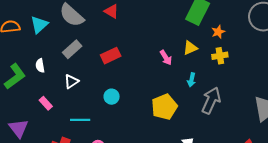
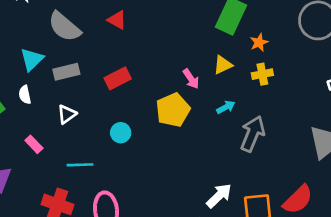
cyan triangle: (39, 25) -> (32, 59), moved
gray rectangle: (72, 49) -> (66, 72), turned 30
cyan arrow: (192, 80) -> (226, 107), turned -128
yellow pentagon: (164, 107) -> (173, 110), moved

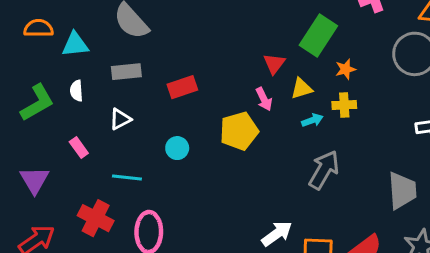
red triangle: (117, 20) -> (274, 64), moved, turned 30
cyan triangle: (32, 59) -> (75, 44), moved, turned 30
cyan arrow: (226, 107) -> (312, 120), moved

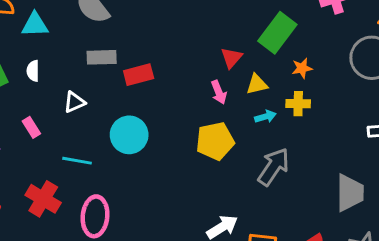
gray rectangle: (126, 72) -> (102, 57), moved
yellow pentagon: (239, 131) -> (215, 141), moved
cyan circle: (177, 148) -> (129, 135), size x1.6

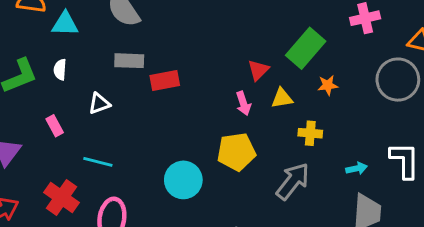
yellow cross: (298, 104) -> (310, 133), moved
cyan arrow: (265, 117) -> (357, 168), moved
cyan circle: (129, 135) -> (183, 180), moved

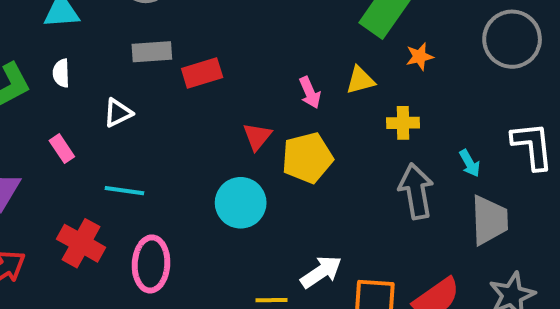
red triangle: (258, 70) -> (257, 136), moved
cyan arrow: (357, 168) -> (470, 163), turned 78
gray arrow: (293, 181) -> (416, 191), moved, turned -42

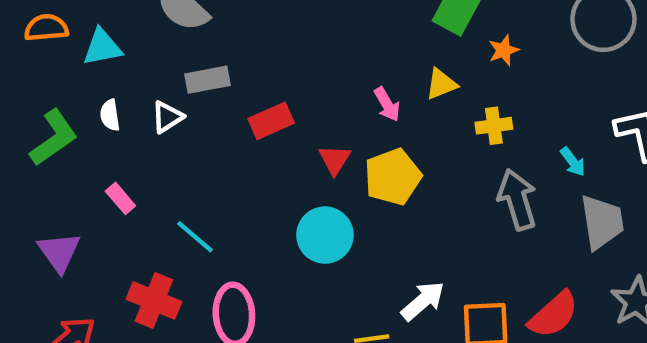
red rectangle: (202, 73) -> (271, 121), moved
white triangle: (118, 113) -> (167, 117), moved
cyan line: (124, 191) -> (195, 237), turned 39

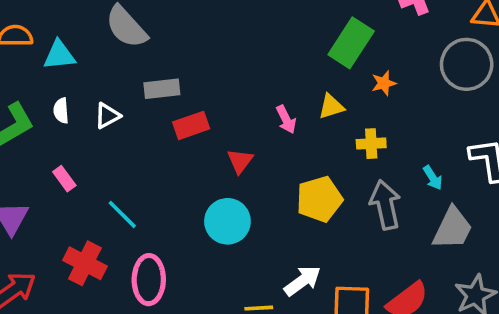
gray rectangle: (207, 80) -> (162, 89), moved
yellow pentagon: (393, 177) -> (319, 199), moved
gray trapezoid: (602, 222) -> (453, 228), turned 30

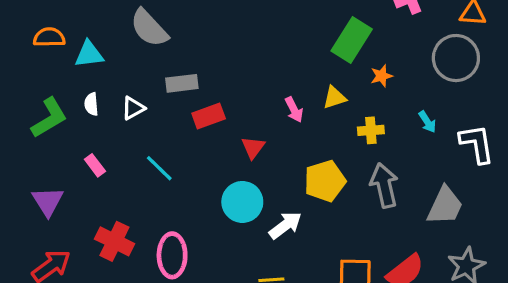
cyan arrow: (433, 178) -> (427, 122), moved
cyan line: (122, 214) -> (159, 168), moved
white arrow: (302, 281) -> (285, 225), moved

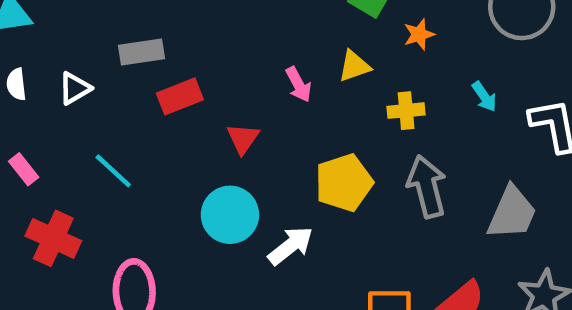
red cross: (114, 241) -> (53, 238), moved

